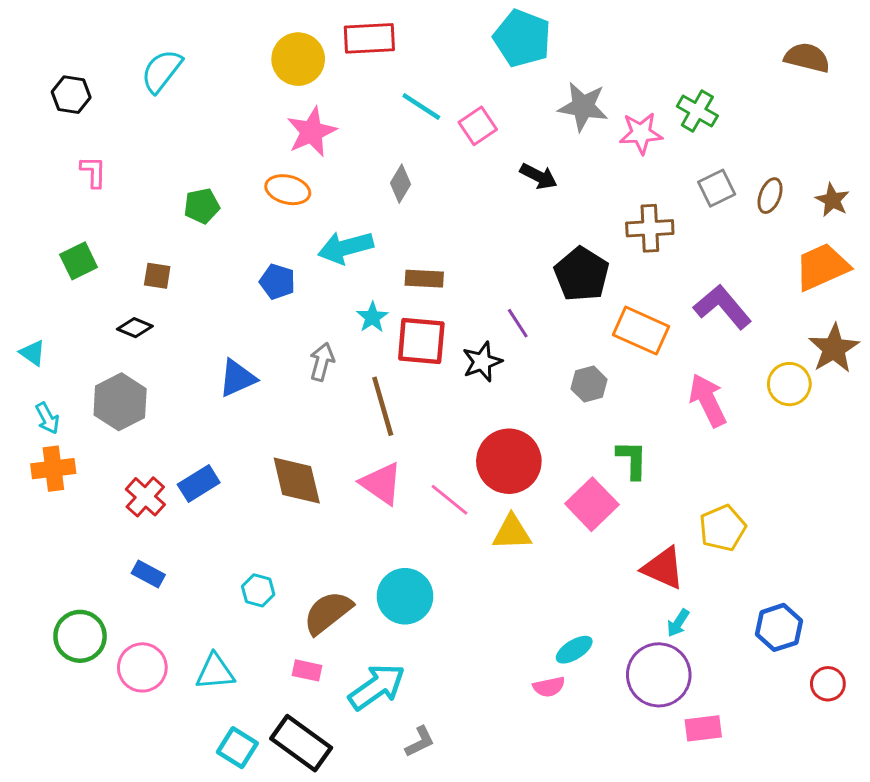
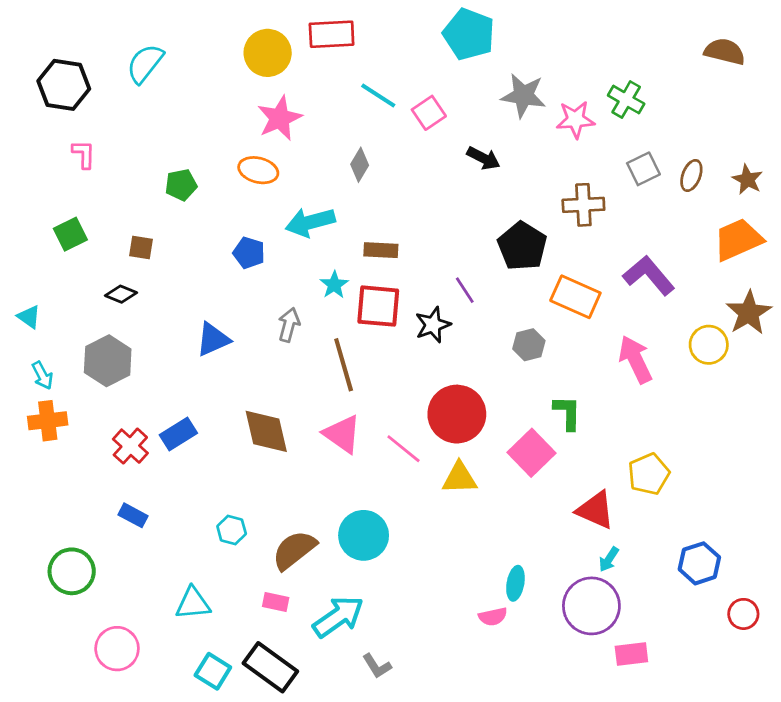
black hexagon: (71, 95) -> (64, 85), size x1.5
cyan ellipse: (574, 650) -> (515, 583), turned -48
pink circle: (142, 667) -> (117, 649), moved
gray L-shape: (420, 742) -> (377, 666), turned 84

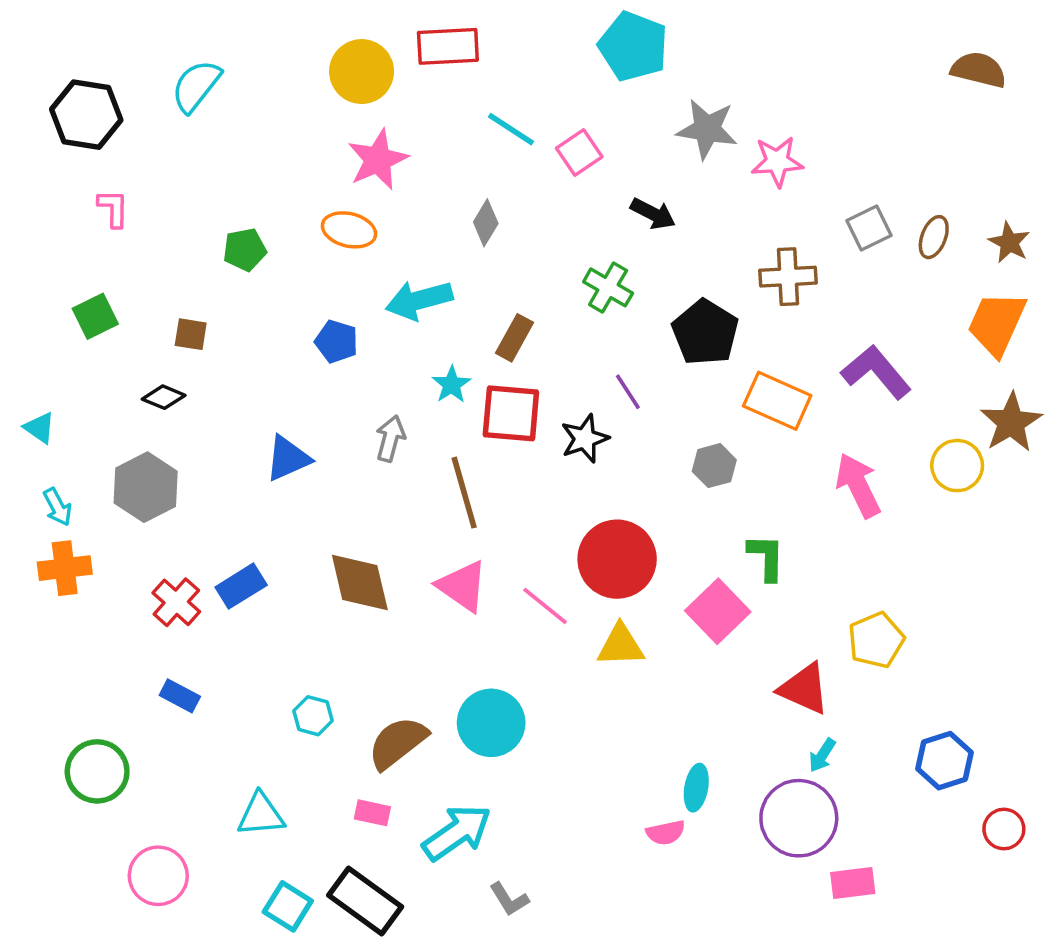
green cross: (626, 100) -> (608, 287), moved
orange trapezoid: (738, 239) -> (997, 323), turned -42
brown rectangle: (381, 250) -> (515, 338), turned -64

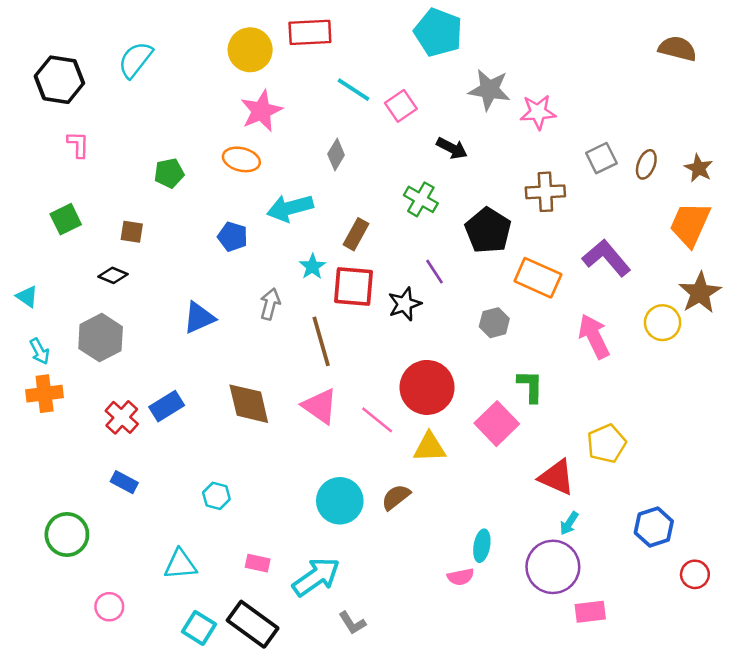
brown semicircle: (398, 743) -> (396, 497), moved, size x0.7
pink circle: (158, 876) -> (109, 607), size x0.7

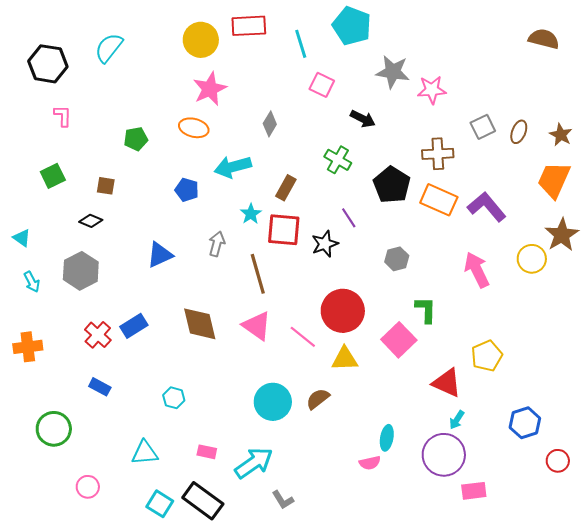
cyan line: (354, 90) -> (301, 44), moved, turned 40
pink square: (401, 106) -> (322, 85), turned -30
orange rectangle: (538, 278) -> (439, 200), moved
orange cross: (45, 394) -> (28, 347), moved

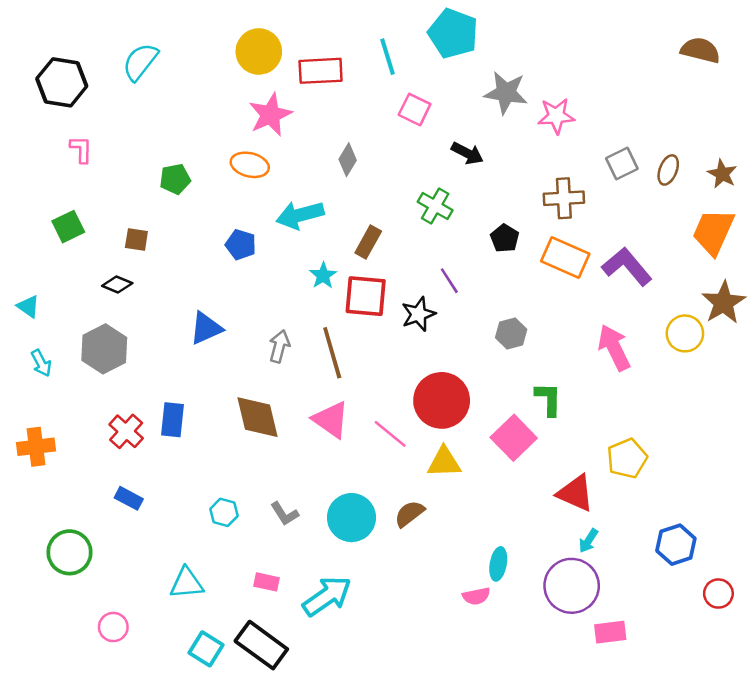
red rectangle: (249, 26) -> (321, 71), moved
black pentagon: (392, 185) -> (505, 238), size x0.6
gray arrow: (217, 244) -> (279, 346), moved
blue rectangle: (134, 326) -> (173, 420), turned -52
gray L-shape: (283, 500) -> (285, 514), moved

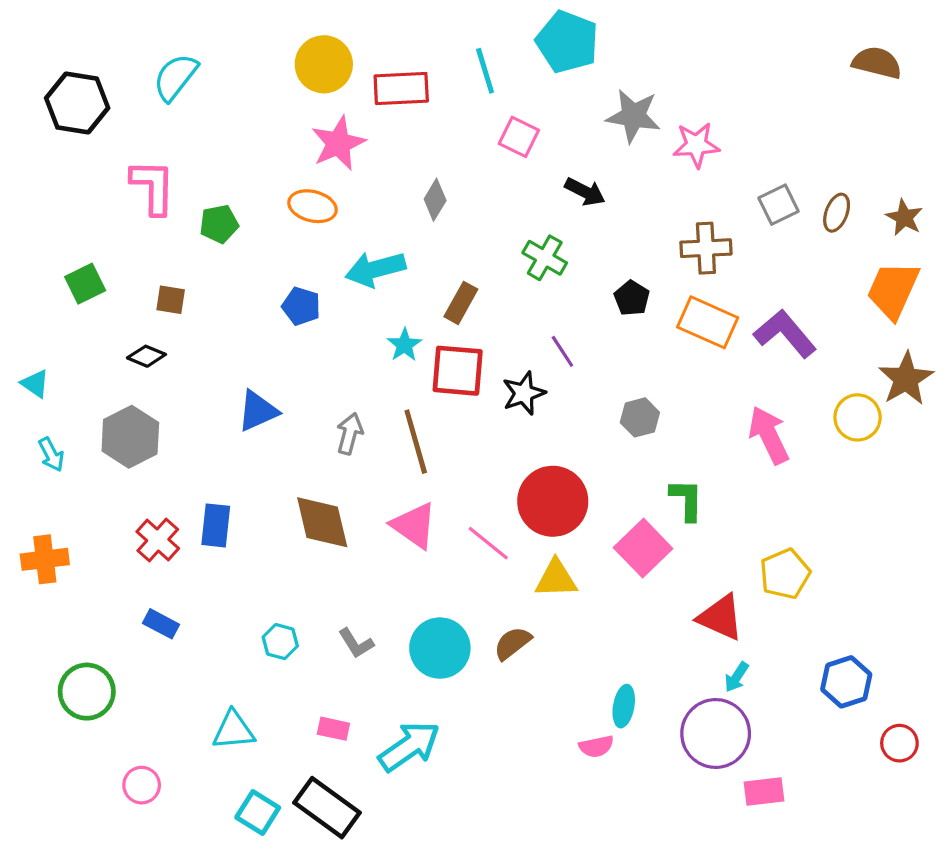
pink L-shape: (81, 149) -> (153, 187), moved, size x1.6

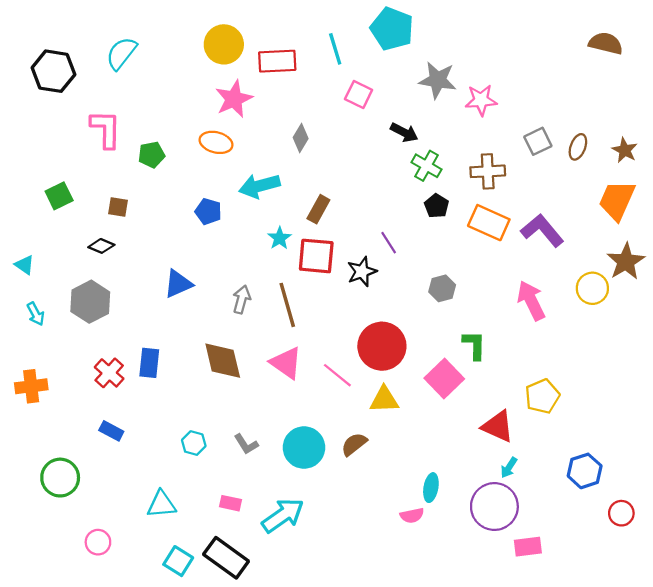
green cross: (545, 258) -> (426, 166), moved

